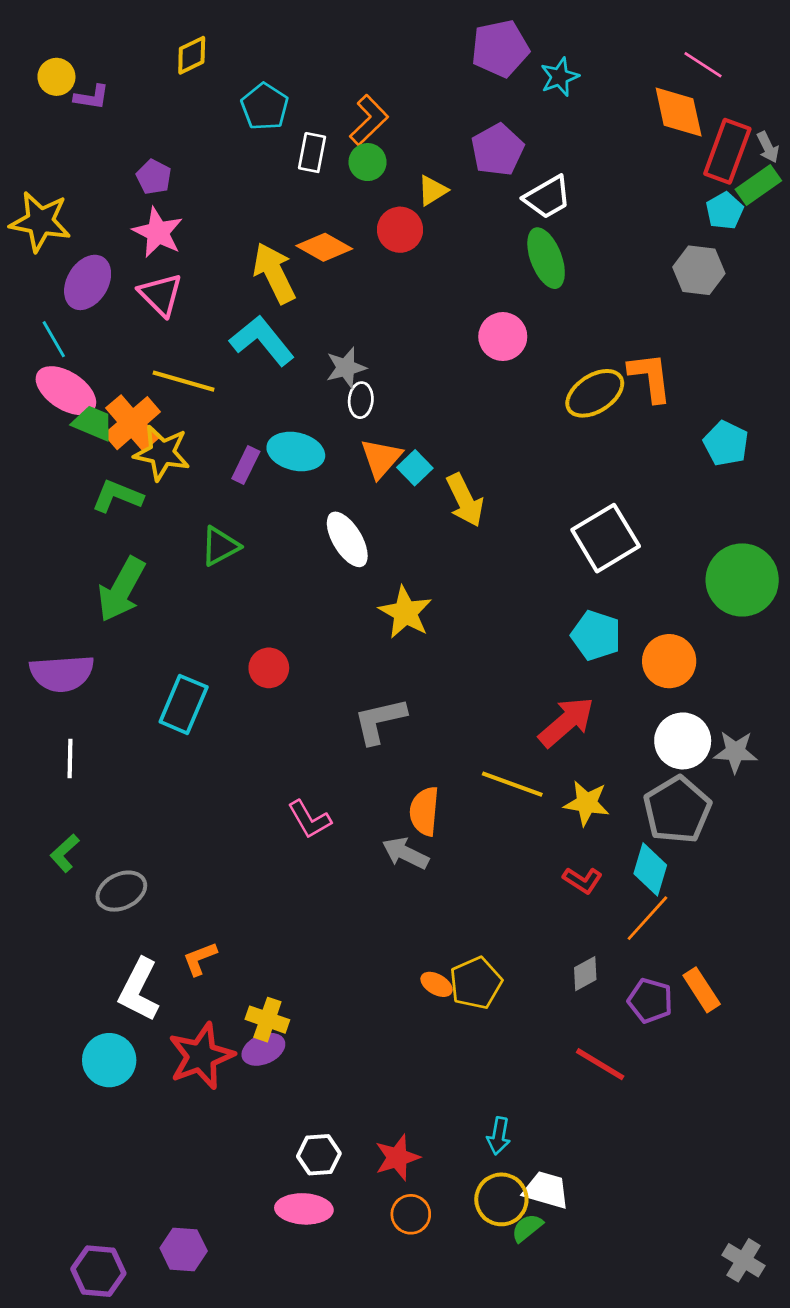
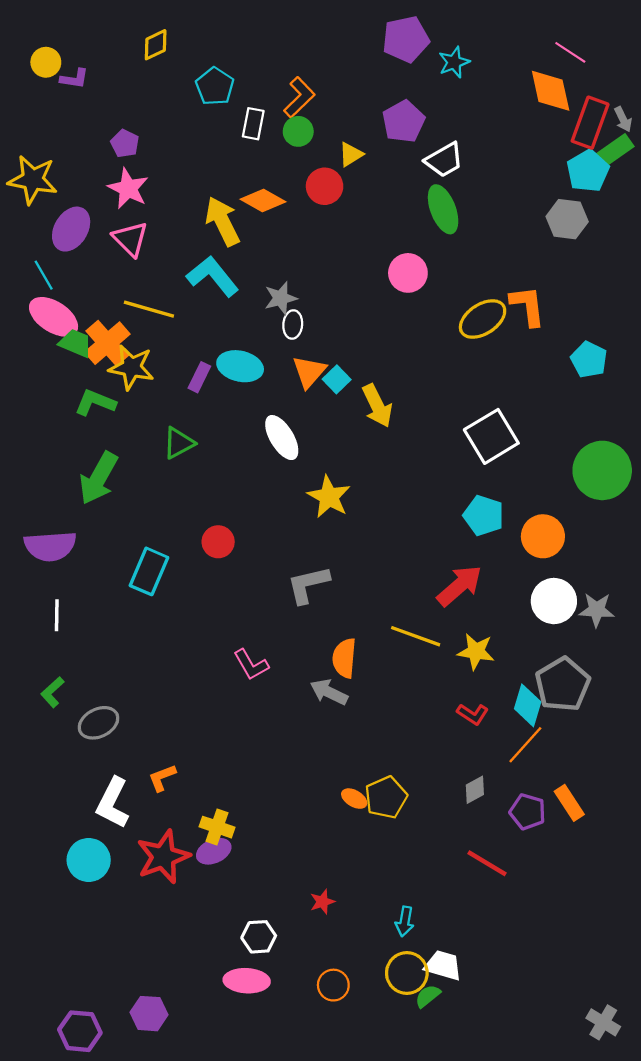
cyan pentagon: (725, 211) -> (588, 171), size x1.4
gray pentagon: (677, 810) -> (563, 684), moved
red star: (397, 1157) -> (322, 902), moved, size x0.7

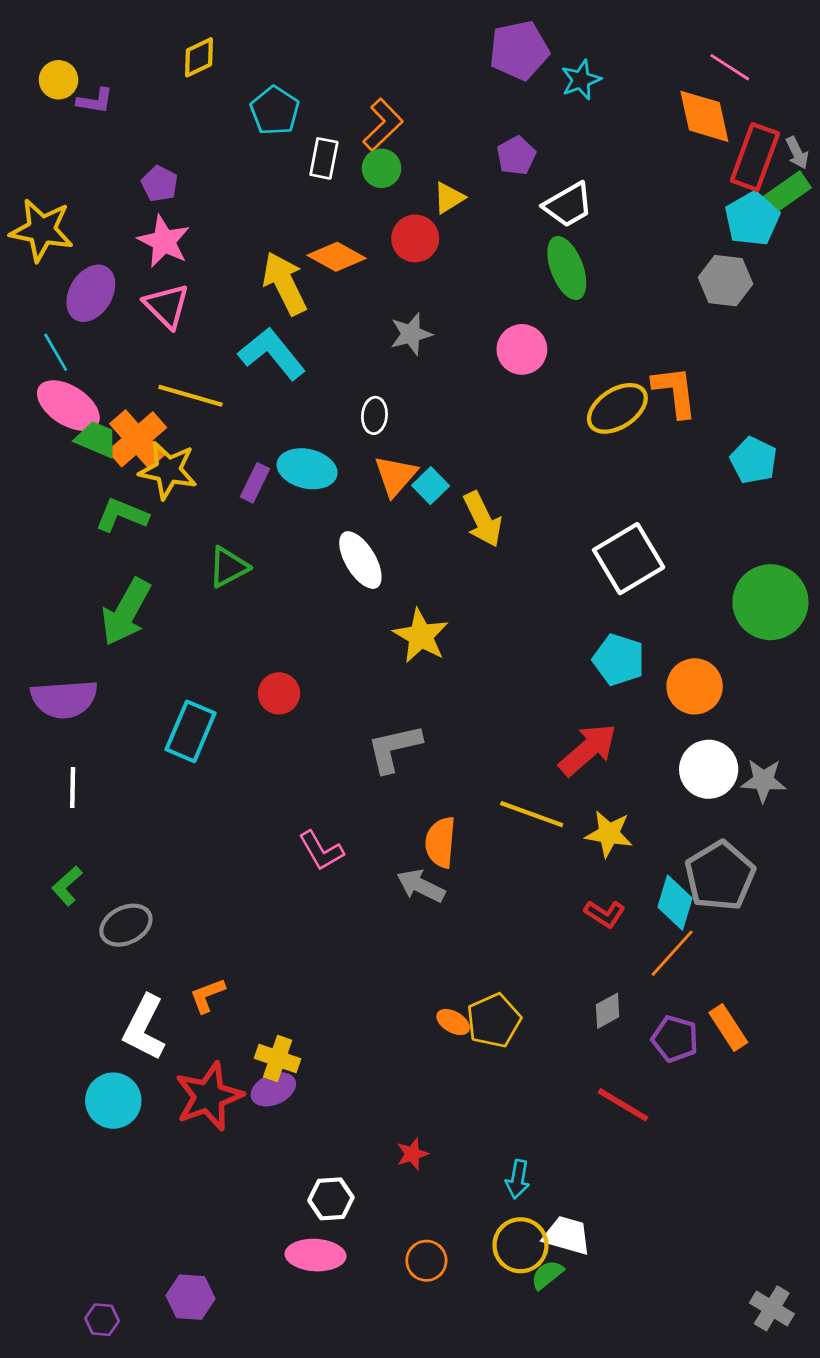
purple pentagon: (404, 122) -> (516, 156), size x0.7
gray star: (281, 298) -> (411, 334), moved
purple hexagon: (80, 1031) -> (102, 1320), size x0.6

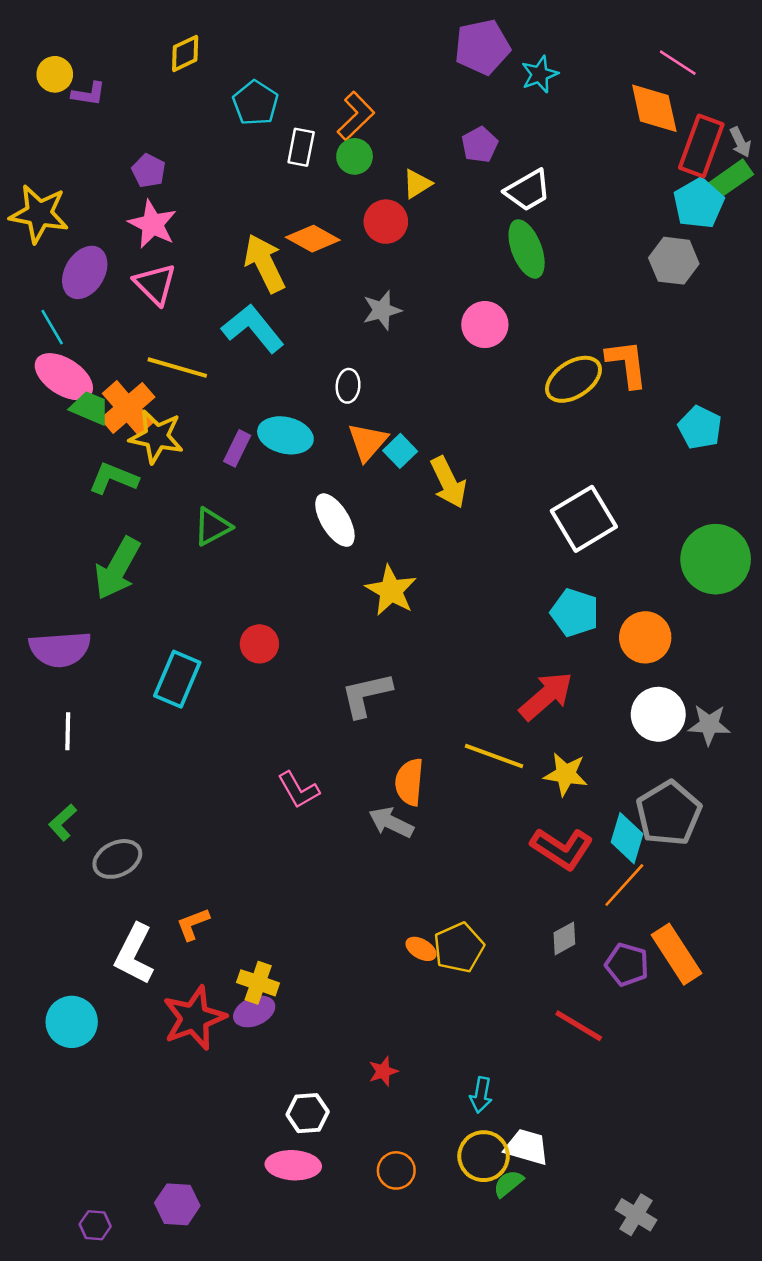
red L-shape: (605, 914) -> (562, 849), size x1.6
orange rectangle: (728, 1028) -> (676, 954), size x1.4
cyan circle: (113, 1101) -> (72, 1022), moved
gray cross: (772, 1308) -> (636, 1215), moved

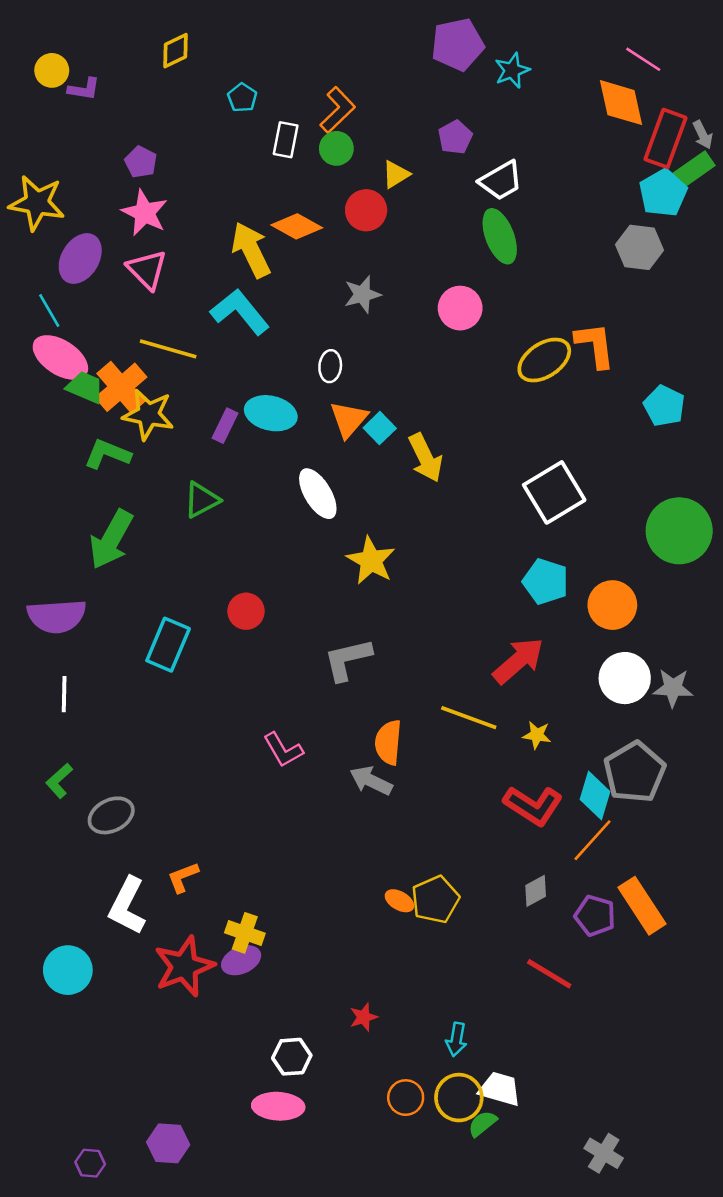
cyan pentagon: (255, 103) -> (242, 98), size x0.7
yellow star: (566, 774) -> (537, 735), size x0.7
orange circle: (396, 1170) -> (406, 1098), moved

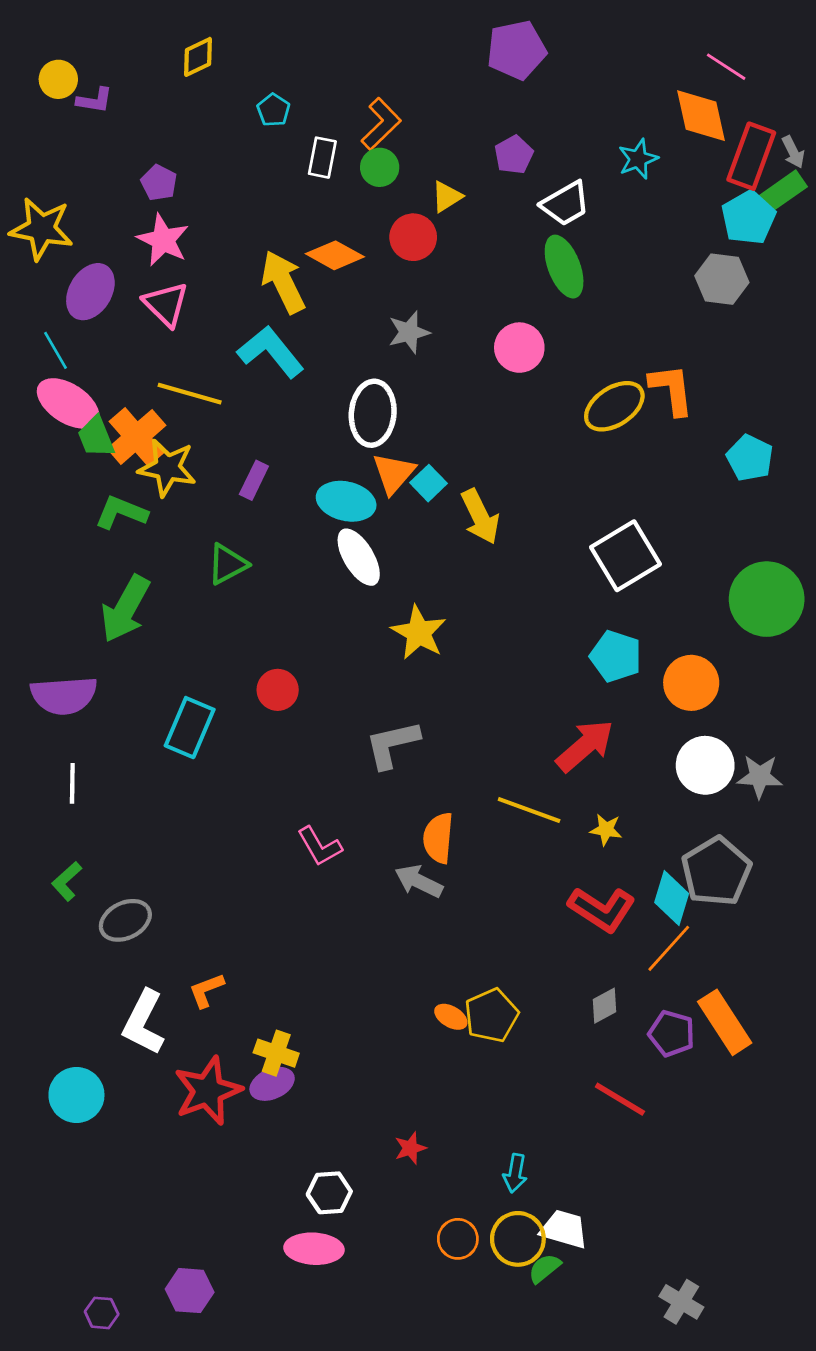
cyan star: (512, 70) -> (638, 159), moved
white ellipse: (330, 366) -> (373, 413), size x1.8
green trapezoid: (85, 387) -> (96, 437), turned -135
cyan ellipse: (271, 413) -> (346, 501), moved

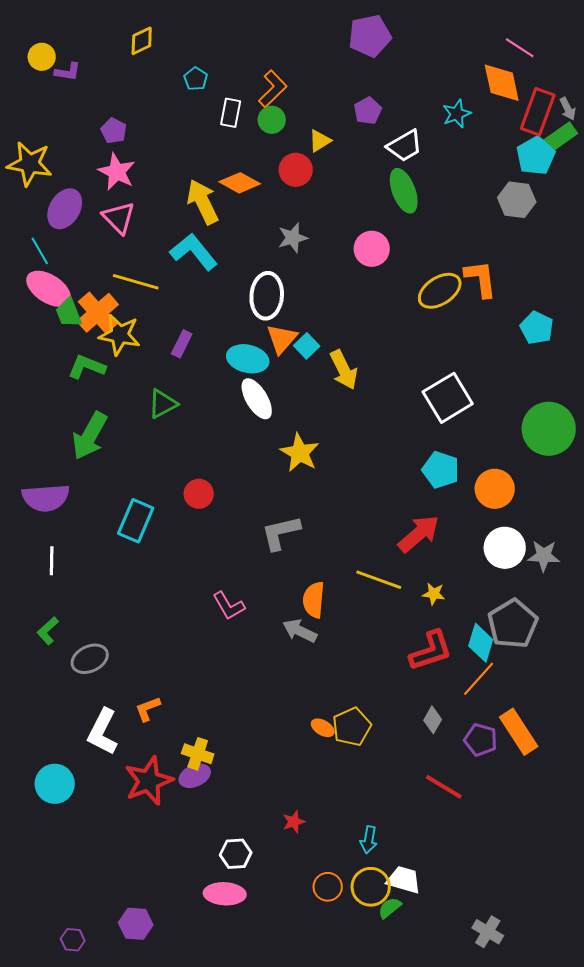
red L-shape: (602, 909) -> (431, 651), turned -51
gray diamond: (605, 1006) -> (433, 720), turned -32

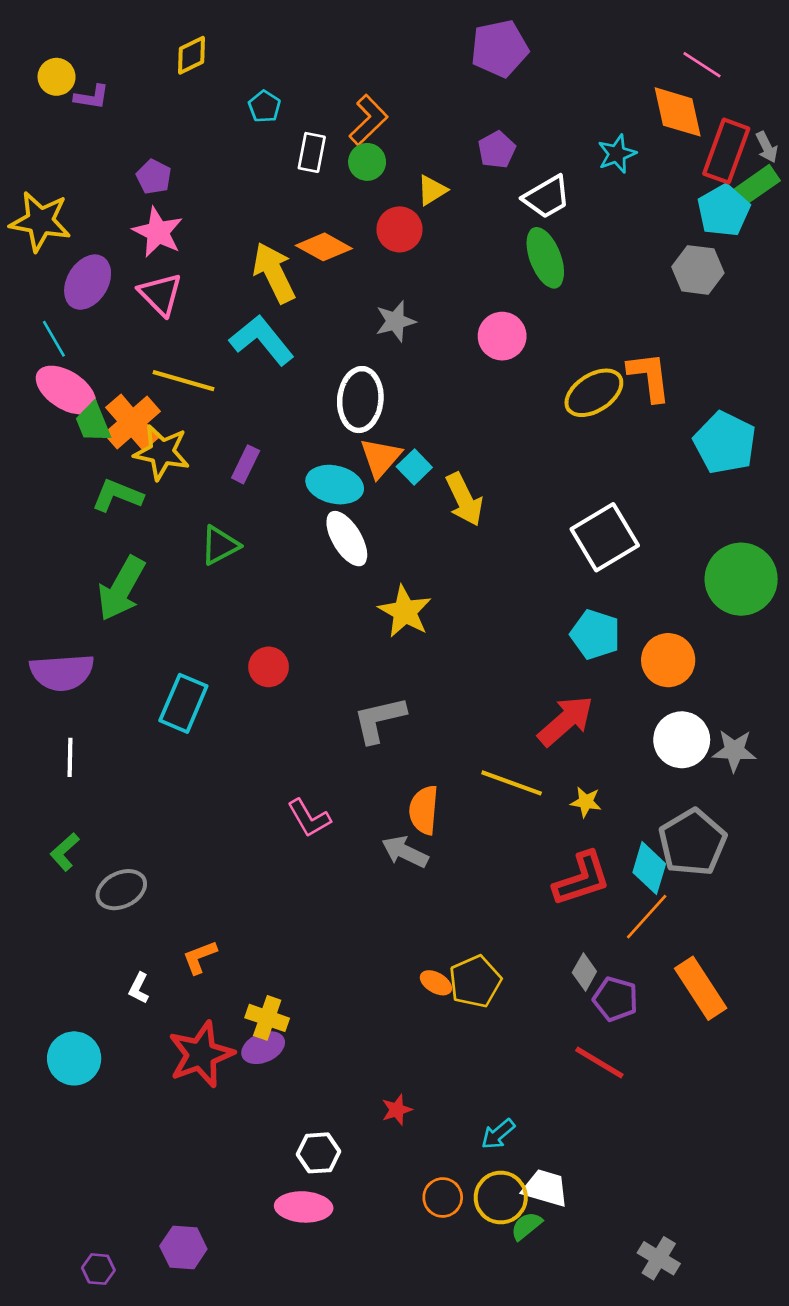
cyan pentagon: (537, 328) -> (725, 443), size x1.4
white L-shape: (103, 732) -> (139, 988), size x0.5
purple pentagon: (481, 740) -> (616, 999), moved
cyan arrow: (369, 840) -> (498, 1134), turned 40

